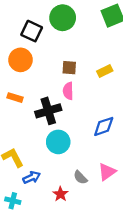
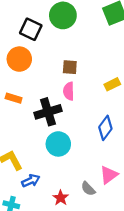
yellow rectangle: (105, 71) -> (112, 84), moved
blue diamond: (104, 126) -> (105, 128), turned -35
gray semicircle: (80, 177) -> (88, 189), moved

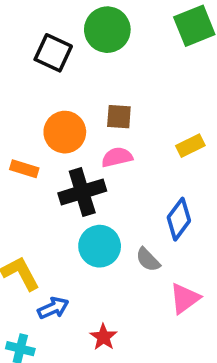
orange circle: (19, 59) -> (65, 132), moved
pink semicircle: (69, 91) -> (117, 157), turned 78
gray semicircle: (88, 189) -> (148, 260), moved

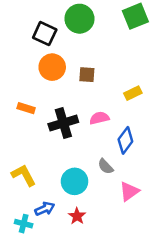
orange circle: (65, 132) -> (52, 67), moved
pink semicircle: (117, 157) -> (99, 118), moved
cyan circle: (100, 246) -> (75, 181), moved
blue arrow: (53, 308) -> (45, 209), moved

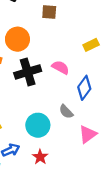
orange circle: (52, 67) -> (17, 39), moved
brown square: (87, 75) -> (49, 12), moved
pink semicircle: (99, 118) -> (60, 67), turned 42

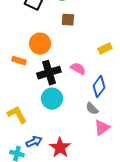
gray semicircle: (66, 112) -> (92, 109), moved
cyan circle: (38, 125) -> (52, 99), moved
red star: (40, 157) -> (60, 148), size x1.5

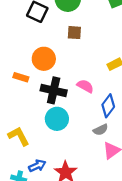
black cross: (49, 73) -> (54, 90), turned 30
gray semicircle: (92, 109) -> (101, 130), turned -72

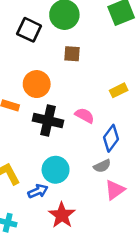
cyan circle: (57, 119) -> (56, 170), moved
blue arrow: (37, 166) -> (38, 191), moved

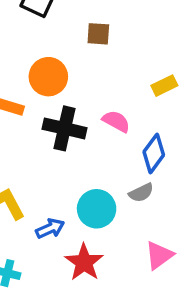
cyan circle: (56, 170) -> (97, 209), moved
pink triangle: (115, 190) -> (159, 255), moved

